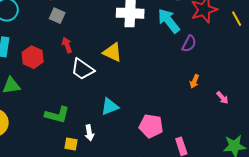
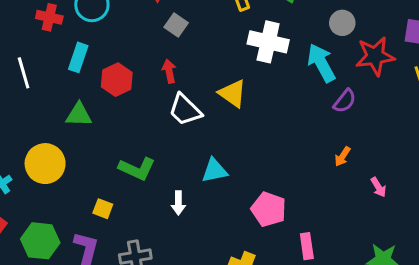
gray square: (57, 16) -> (176, 25), moved
yellow square: (71, 144) -> (103, 209), moved

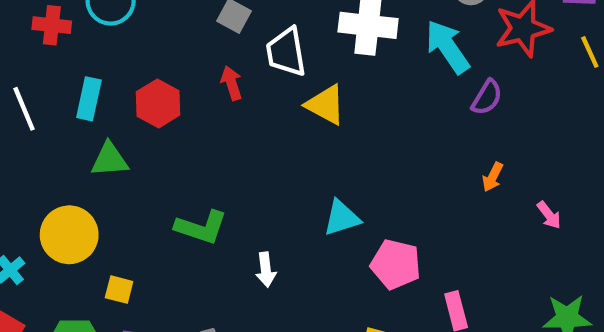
cyan rectangle: (78, 57) -> (89, 99), moved
white trapezoid: (185, 110) -> (286, 52), moved, turned 42
cyan triangle: (215, 171) -> (342, 218), moved
yellow square: (103, 209) -> (119, 290), moved

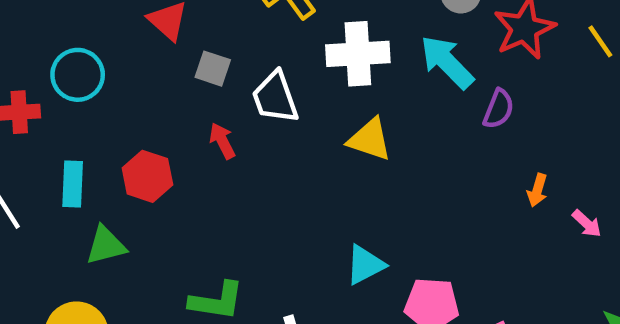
yellow triangle: (326, 105) -> (370, 139), moved
orange arrow: (493, 177) -> (537, 190), moved

